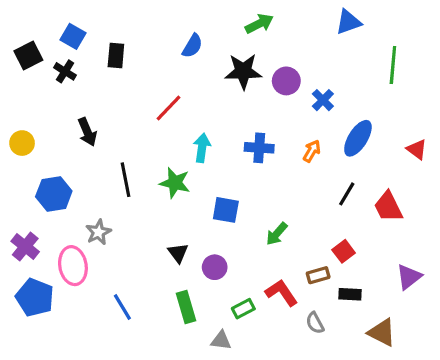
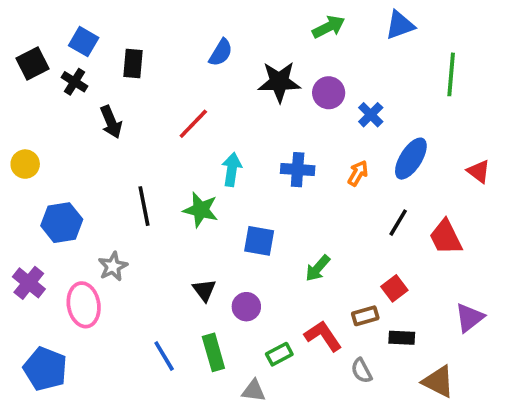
green arrow: (259, 24) -> (329, 27), moved
black arrow: (87, 132) -> (111, 122), moved
blue pentagon: (35, 297) -> (45, 369), moved
blue line: (122, 307) -> (164, 356), moved

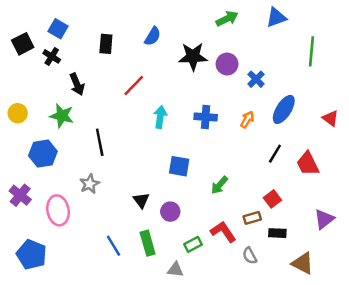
black rectangle: (133, 63) -> (106, 44), moved
green star: (201, 210) -> (62, 116), moved
gray star: (113, 266) -> (90, 184), moved

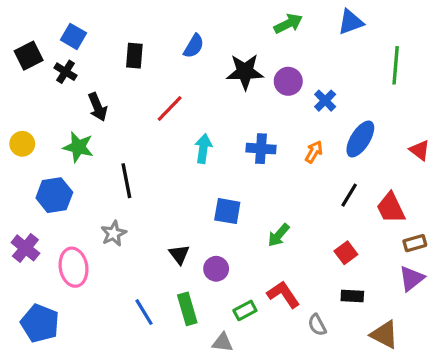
brown rectangle: (252, 218) -> (415, 243), moved

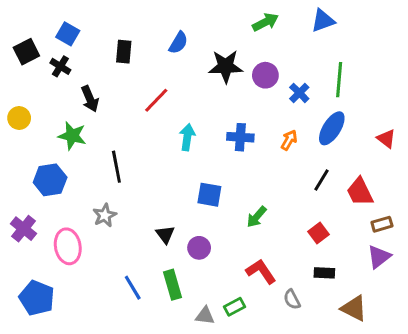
green line: (396, 65) -> (339, 80), moved
yellow circle: (22, 144) -> (19, 118), moved
green rectangle: (245, 310) -> (234, 307), moved

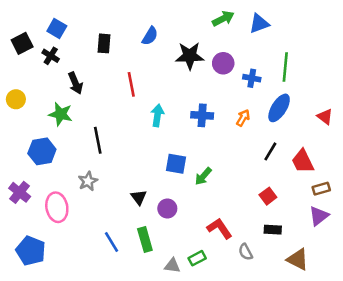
blue triangle: (323, 21) -> (259, 24), moved
blue cross: (299, 93) -> (252, 78), turned -35
red line: (156, 100) -> (131, 84), turned -55
green arrow: (257, 217) -> (203, 176), moved

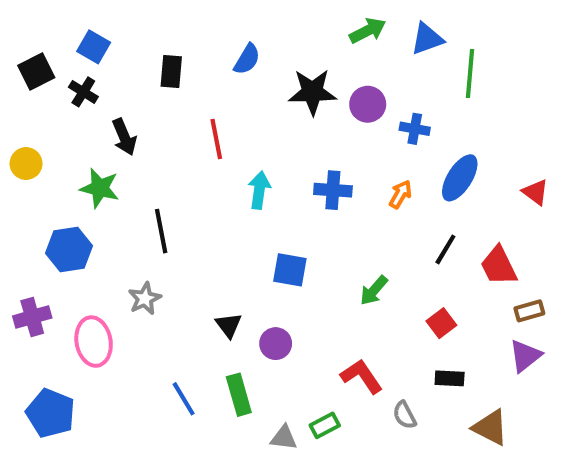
green line: (285, 67) -> (470, 74), moved
green arrow: (203, 176) -> (374, 290), moved
purple cross: (20, 192) -> (32, 317), turned 35

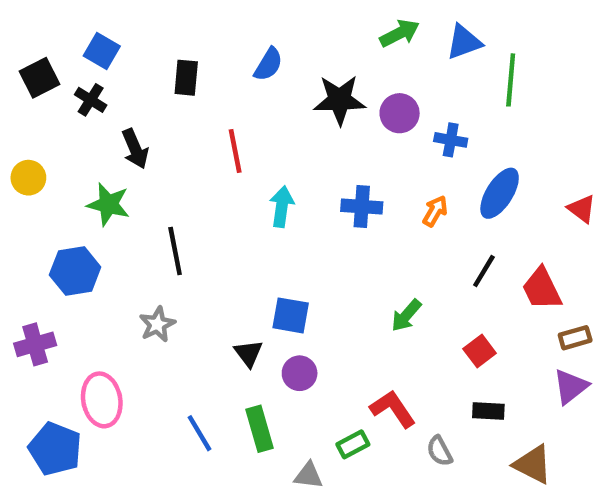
blue square: (290, 270) -> (291, 315), moved
pink ellipse: (94, 342) -> (102, 400), moved
green rectangle: (325, 425) -> (353, 444), moved

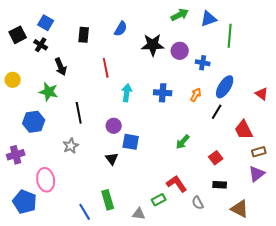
black line: (484, 271) -> (217, 112), moved
purple circle: (300, 373) -> (114, 126), moved
green rectangle: (260, 429) -> (108, 200), moved
blue line: (200, 433) -> (85, 212), moved

